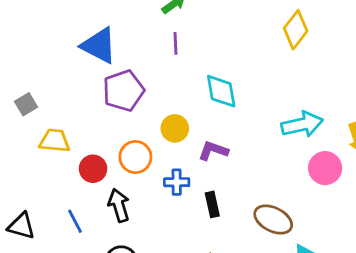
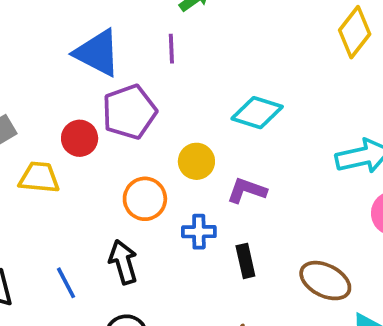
purple line: (175, 43) -> (171, 49), moved
cyan diamond: (221, 91) -> (257, 113), turned -63
red circle: (93, 169) -> (80, 138), moved

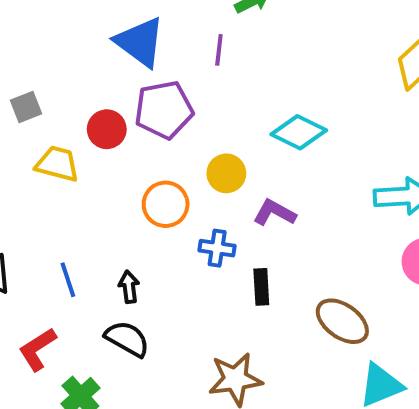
black arrow: (123, 262) -> (129, 287), moved, size x0.7

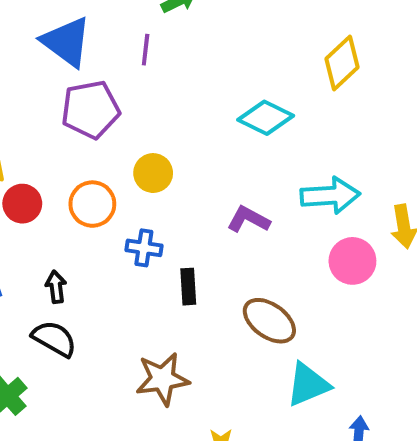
red circle: (107, 129) -> (22, 204), moved
cyan diamond: (299, 132) -> (266, 118), moved
purple L-shape: (275, 213) -> (248, 219), moved

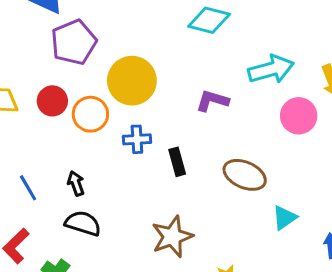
yellow circle: (153, 173) -> (132, 81), size x1.6
red circle: (22, 204) -> (52, 101), moved
cyan triangle: (308, 385) -> (284, 218), size x0.7

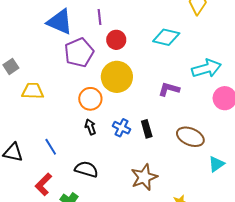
red circle: (52, 101) -> (116, 40), moved
blue cross: (137, 139) -> (122, 128), moved, turned 30
black arrow: (76, 183) -> (90, 127), moved

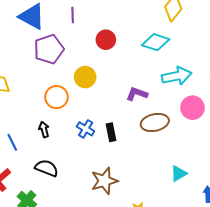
cyan diamond: (166, 37) -> (156, 42), moved
red circle: (116, 40) -> (106, 40), moved
yellow circle: (117, 77) -> (85, 77), size x0.7
black arrow: (90, 127) -> (44, 129), moved
brown ellipse: (190, 137) -> (155, 123), moved, turned -40

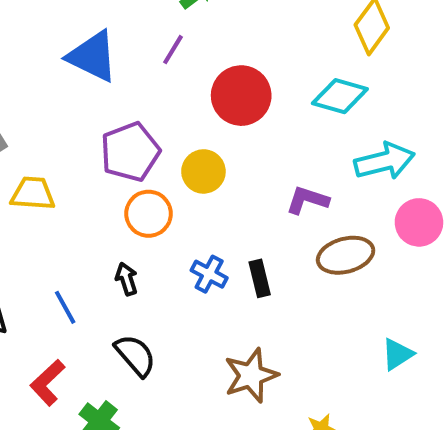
purple line: (73, 15) -> (173, 50), turned 35
red circle: (106, 40) -> (241, 96), size x1.5
purple pentagon: (49, 49) -> (130, 152), moved
black semicircle: (47, 168) -> (135, 355), turned 30

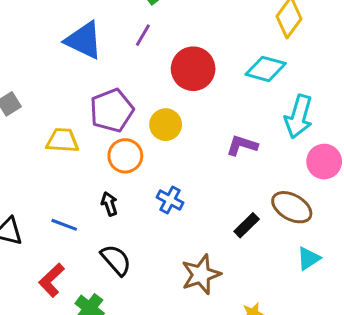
cyan arrow: (385, 161) -> (299, 117), turned 120
yellow trapezoid: (33, 194) -> (62, 140), moved
brown ellipse: (346, 255) -> (292, 207), moved, turned 45
black rectangle: (260, 278) -> (247, 225), moved, turned 60
blue line: (65, 307) -> (64, 225), turned -40

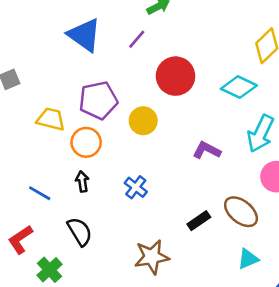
orange circle: (125, 156) -> (86, 142), moved

